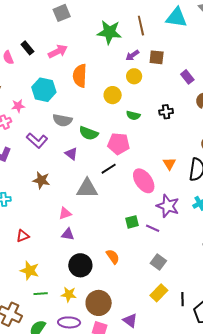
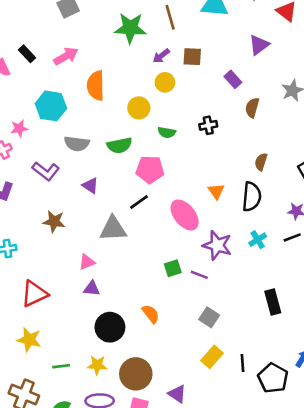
green semicircle: (89, 133) -> (120, 145), moved, turned -30
red triangle: (23, 236) -> (34, 294), size x1.6
yellow star: (30, 270) -> (29, 340), moved

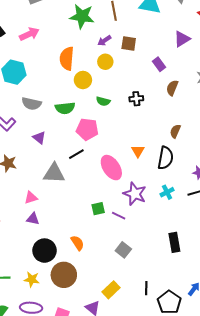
orange semicircle: (96, 86) -> (67, 59), moved
yellow rectangle: (212, 357) -> (111, 290), moved
brown circle: (136, 374) -> (64, 275), moved

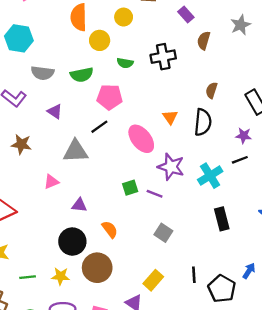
black cross: (136, 99) -> (163, 57), size x1.5
cyan cross: (167, 192) -> (210, 176), moved, size x1.5
purple triangle: (33, 219) -> (79, 205), moved

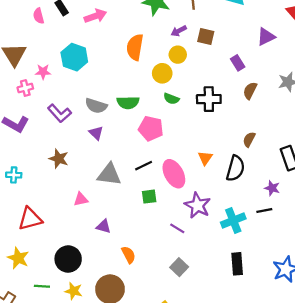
yellow circle: (100, 40) -> (162, 73), moved
gray semicircle: (42, 73) -> (96, 106), moved
black line: (99, 127) -> (144, 166), moved
green square: (130, 188) -> (149, 197), moved
black circle: (72, 242) -> (68, 259), moved

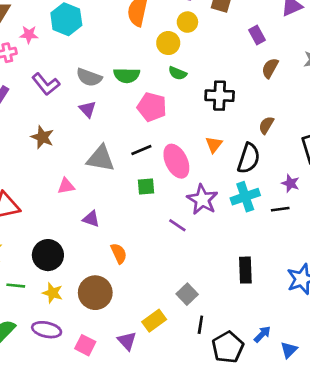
black cross: (209, 99) -> (220, 96), moved
cyan cross: (233, 221) -> (245, 197), moved
gray square: (179, 267) -> (187, 294), moved

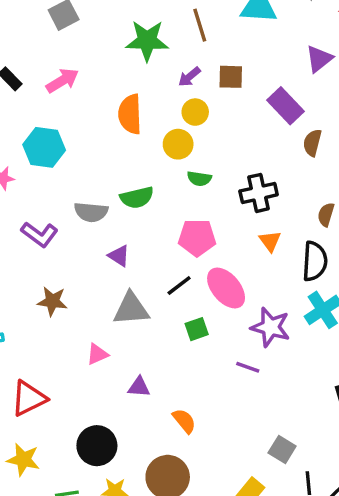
purple rectangle: (257, 35) -> (286, 106), size x1.5
pink pentagon: (152, 107) -> (197, 238), moved
purple triangle: (88, 109) -> (119, 256), moved
orange triangle: (214, 144) -> (270, 241), moved

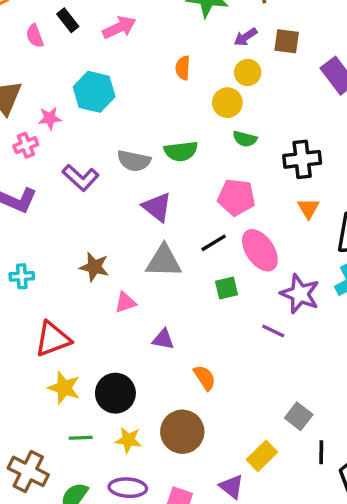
orange semicircle: (130, 114) -> (183, 68), size x0.6
purple triangle: (119, 256) -> (157, 207), size x1.4
brown star: (52, 301) -> (94, 267), moved
yellow star: (23, 460) -> (64, 388), moved

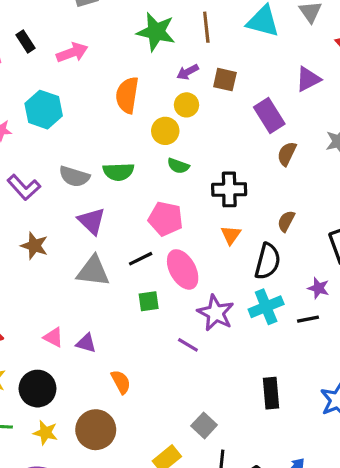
orange semicircle: (183, 68) -> (127, 95), size x1.6
brown star: (94, 267) -> (34, 246), moved
pink triangle: (125, 302) -> (53, 337), moved, turned 40

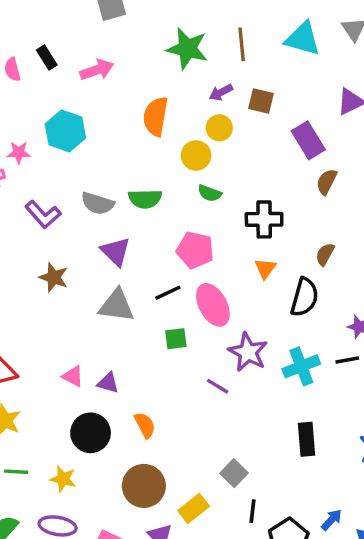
cyan cross: (266, 307) -> (301, 366), moved
black circle: (38, 389) -> (91, 433), moved
brown circle: (96, 430) -> (144, 486), moved

